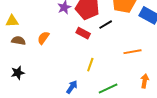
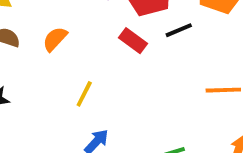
yellow line: (90, 65) -> (84, 94), moved

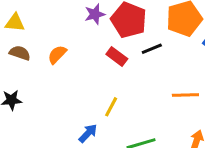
yellow line: (84, 94) -> (111, 107), moved

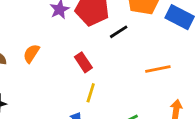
red rectangle: (117, 56) -> (83, 62), moved, turned 30

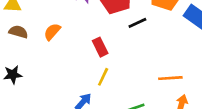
orange line: (158, 69) -> (170, 78), moved

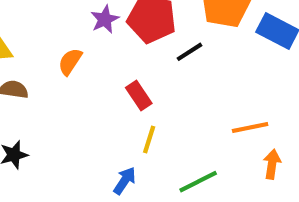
orange semicircle: (52, 32) -> (70, 62), moved

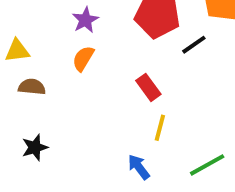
purple star: (105, 19) -> (85, 20), moved
blue arrow: (125, 181) -> (139, 167), turned -68

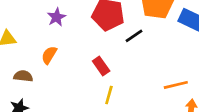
orange semicircle: (83, 59) -> (49, 55), moved
brown semicircle: (32, 87) -> (23, 76), moved

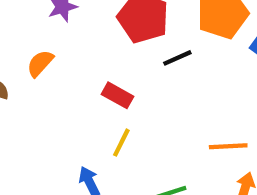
red rectangle: (101, 66) -> (118, 95), turned -36

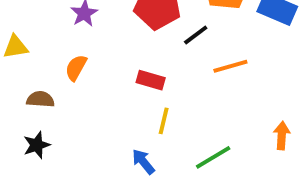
orange line: (228, 146) -> (230, 66), moved

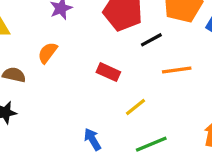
yellow line: (164, 121) -> (135, 107), moved, turned 30

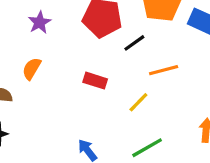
yellow line: (135, 107) -> (138, 102), moved

